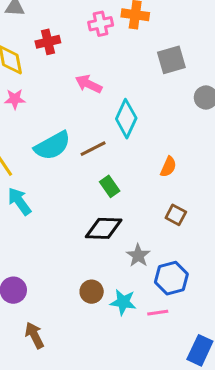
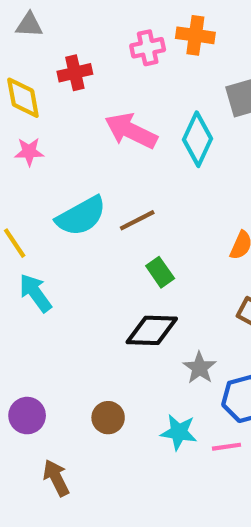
pink arrow: (89, 84) -> (131, 131), size x1.4
cyan diamond: (126, 119) -> (197, 139), moved
brown circle: (92, 292) -> (108, 418), moved

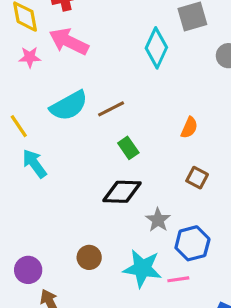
pink arrow: (131, 131) -> (69, 42), moved
purple circle: (27, 416) -> (28, 270), moved
cyan star: (179, 432) -> (142, 268), size x1.4

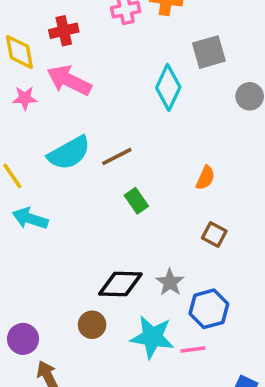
cyan arrow: (34, 164) -> (30, 218), turned -36
black diamond: (122, 192) -> (120, 284), moved

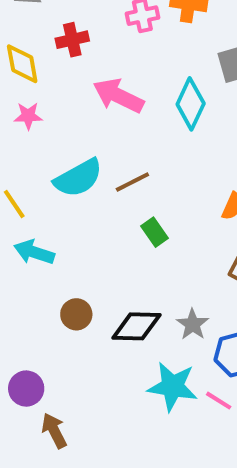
pink arrow: (69, 80) -> (118, 96), moved
brown circle: (92, 325) -> (76, 314), moved
pink line: (193, 350) -> (219, 401), turned 40

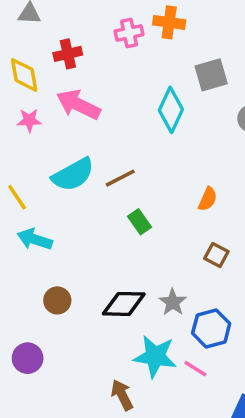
pink arrow: (118, 96) -> (78, 105), moved
brown circle: (76, 314) -> (57, 300), moved
brown arrow: (54, 431) -> (122, 395), moved

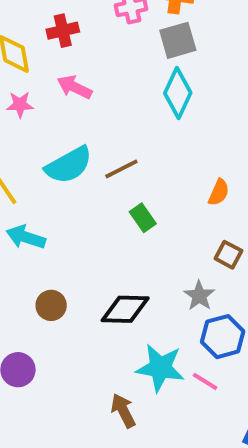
gray square: (211, 75) -> (178, 40), moved
pink arrow: (78, 105) -> (74, 87), size x0.7
gray star: (173, 302) -> (199, 296), moved

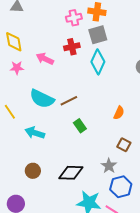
red cross: (63, 31) -> (72, 47), moved
cyan semicircle: (69, 165) -> (42, 99), turned 55
cyan arrow: (26, 237) -> (35, 133), moved

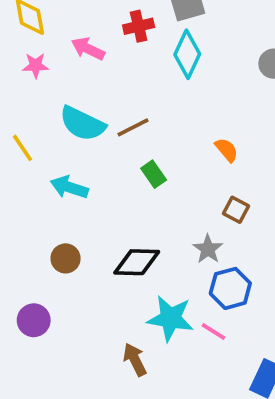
orange semicircle: (119, 113) -> (227, 150), turned -64

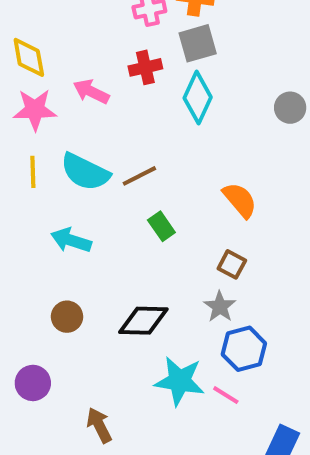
pink star: (36, 66) -> (35, 110), size x1.5
yellow line: (22, 148) -> (33, 172), moved, turned 32
orange semicircle: (227, 150) -> (240, 200), size x1.4
brown square: (236, 210) -> (232, 264), moved
brown arrow: (135, 360) -> (99, 425), moved

